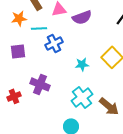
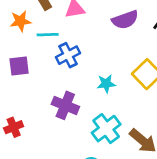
purple semicircle: (82, 17) -> (125, 20), moved
purple cross: (40, 84) -> (65, 105), moved

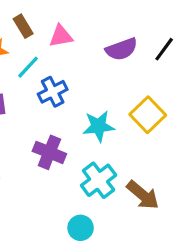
cyan line: (48, 35) -> (28, 67), turned -45
cyan star: (106, 84) -> (99, 126), size x1.4

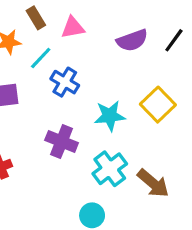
blue cross: (53, 92) -> (65, 82), turned -32

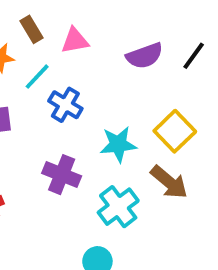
brown arrow: (153, 183) -> (169, 182), moved

